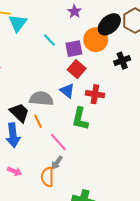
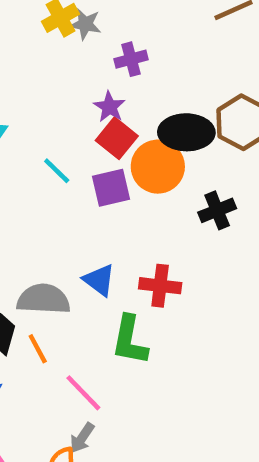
black ellipse: (109, 24) -> (186, 132), turned 45
red square: (77, 69) -> (117, 138), moved

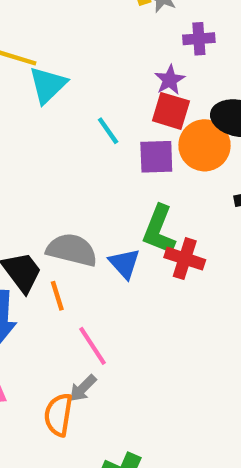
red square: (117, 138) -> (171, 111), turned -33
blue triangle: (99, 280) -> (124, 263), moved
green L-shape: (130, 340) -> (159, 230), moved

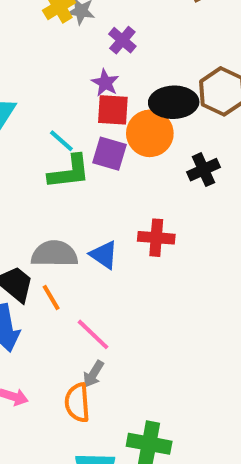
purple cross: (199, 39) -> (122, 40), turned -32
purple square: (156, 157) -> (110, 154), turned 32
green L-shape: (159, 230) -> (69, 172), moved, turned -105

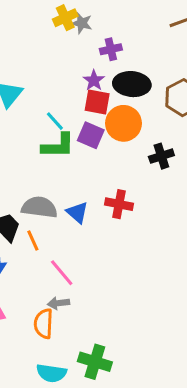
purple cross: (122, 40) -> (111, 49), turned 30
black ellipse: (174, 102) -> (132, 84), moved
gray arrow: (93, 374) -> (58, 303), turned 45

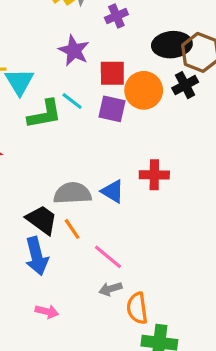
purple star: (94, 80) -> (74, 51), moved, size x1.4
black ellipse: (132, 84) -> (172, 45), moved
green L-shape: (58, 146) -> (45, 114), moved
black cross: (161, 156) -> (185, 85), moved
orange semicircle: (44, 324) -> (137, 308), moved

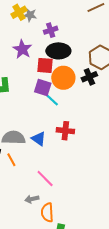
black ellipse: (172, 45) -> (58, 51), moved
cyan line: (72, 101) -> (52, 100), moved
pink line: (108, 257) -> (45, 178), moved

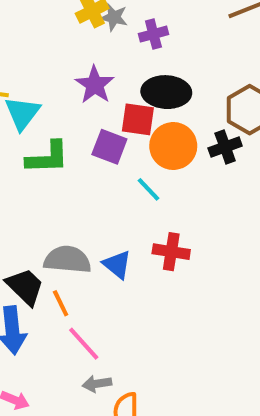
purple cross: (51, 30) -> (153, 34), moved
purple square: (43, 88) -> (109, 147), moved
pink line: (45, 178) -> (84, 344), moved

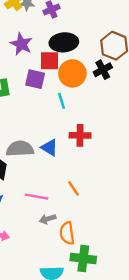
cyan line: (148, 189) -> (62, 101), turned 35
orange line: (61, 303) -> (73, 188), moved
pink line: (84, 344) -> (36, 197), turned -30

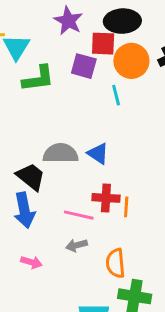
red cross: (80, 135) -> (106, 198), moved
orange line: (73, 188) -> (126, 207), turned 35
gray arrow: (48, 219) -> (77, 245), moved

